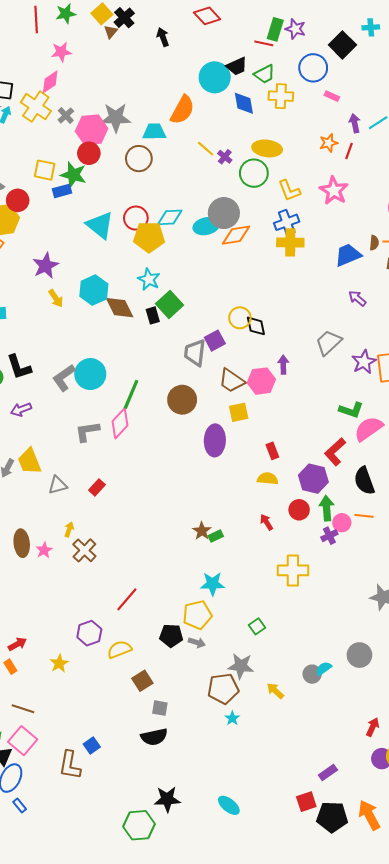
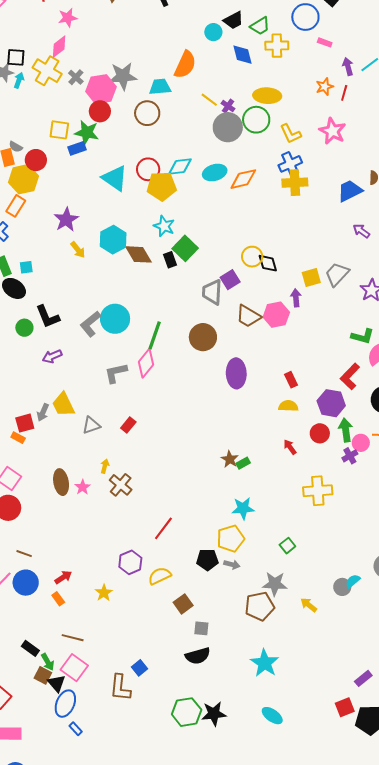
cyan circle: (215, 77) -> (213, 32), size x0.6
gray circle: (224, 213) -> (228, 127), moved
yellow square: (239, 412) -> (311, 277), moved
cyan star: (232, 718) -> (265, 663), moved, size x2.0
green hexagon: (139, 825) -> (187, 712), moved

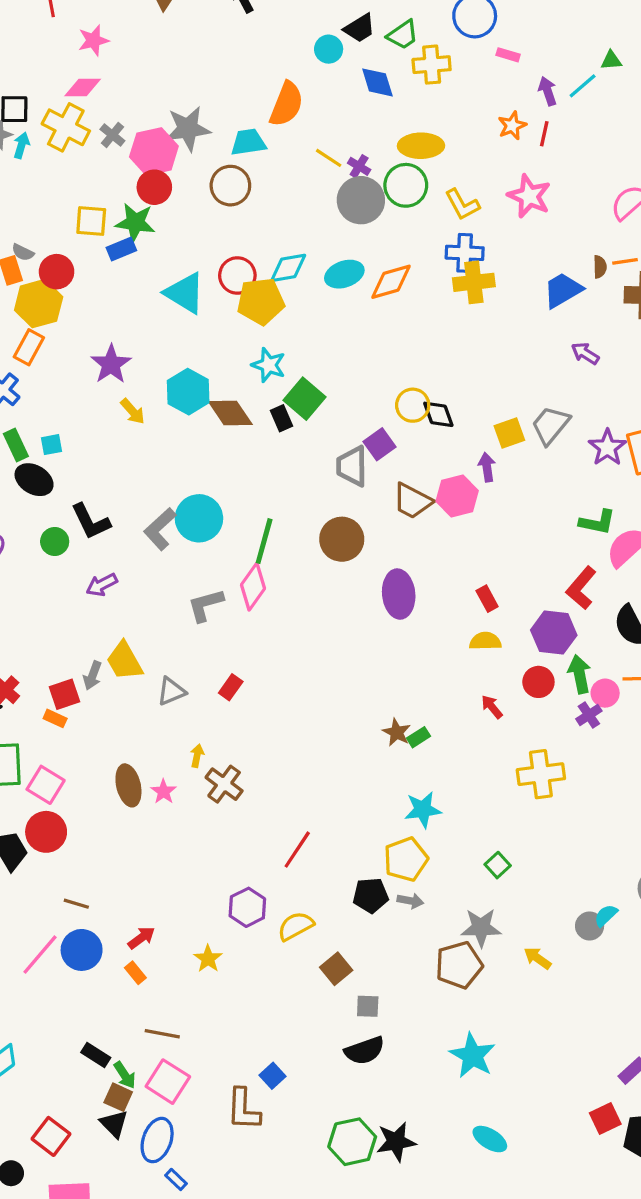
pink diamond: (59, 47) -> (83, 87), turned 40
blue cross: (290, 164) -> (465, 253), turned 30
black triangle: (57, 683) -> (114, 1124), moved

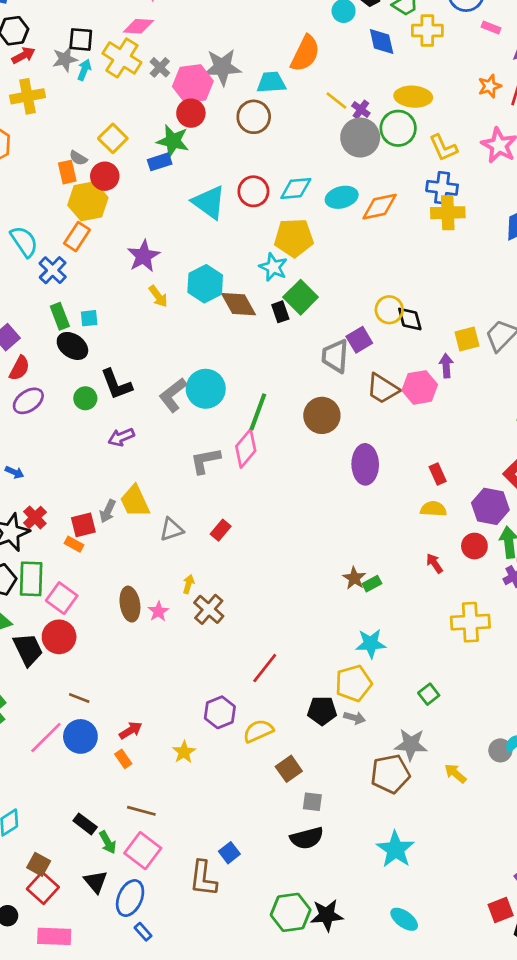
yellow square: (91, 221) -> (113, 138), moved, turned 36
yellow pentagon: (261, 301) -> (294, 238), moved
brown square: (118, 1097) -> (39, 864), moved

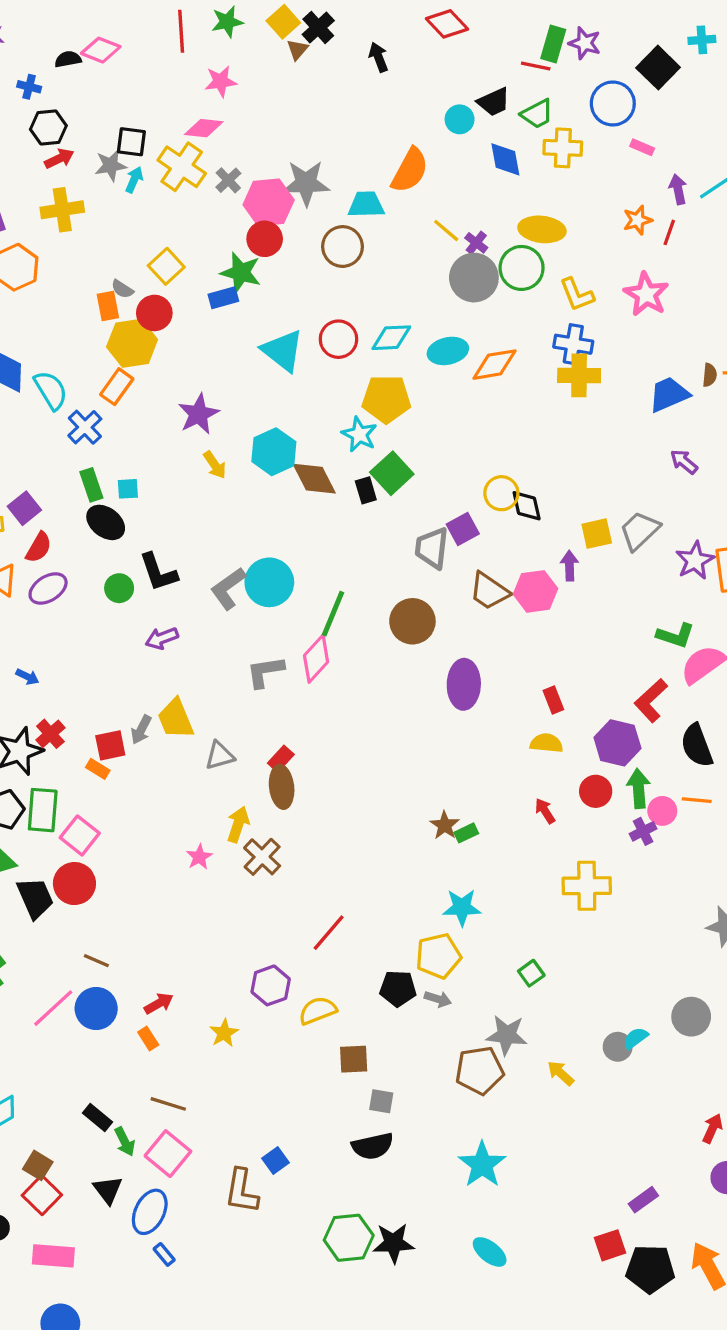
yellow arrow: (188, 584) -> (238, 824), size x1.5
brown ellipse: (130, 604) -> (282, 787), moved
brown square: (289, 769) -> (354, 1059), turned 30

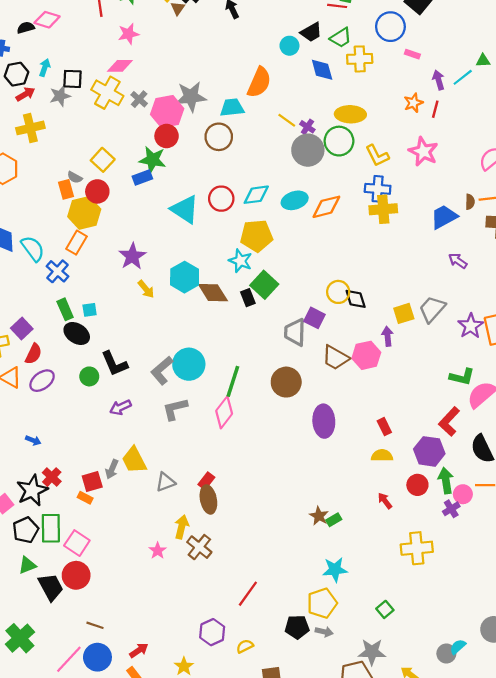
cyan arrow: (134, 180) -> (45, 68), moved
purple square: (463, 529) -> (314, 318), turned -30
gray L-shape: (265, 672) -> (175, 409), moved
yellow semicircle: (318, 1011) -> (245, 646), size x0.7

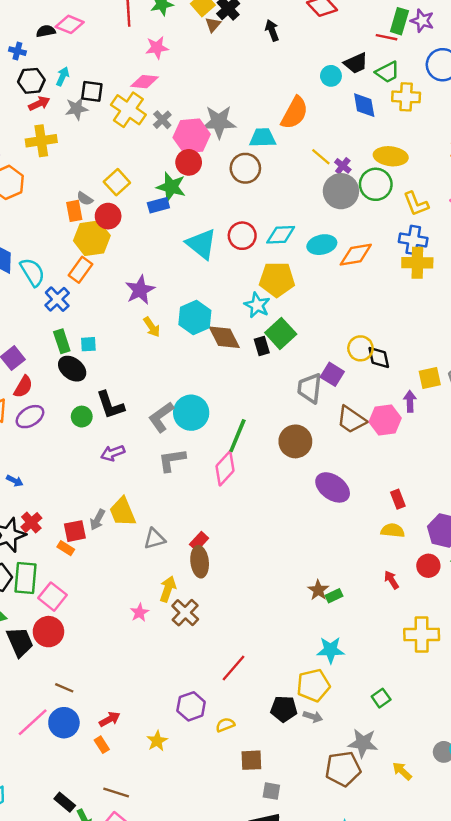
purple ellipse: (324, 421) -> (333, 487), turned -56

